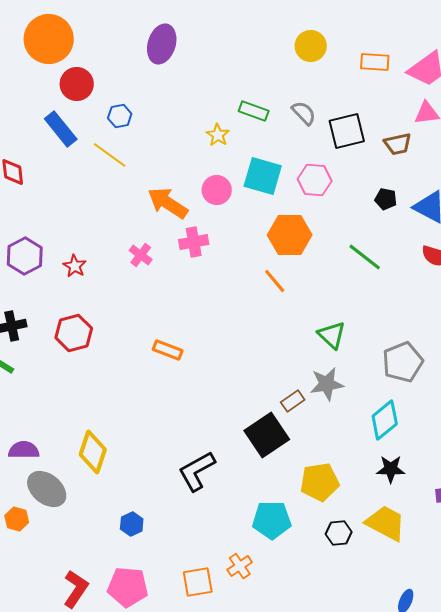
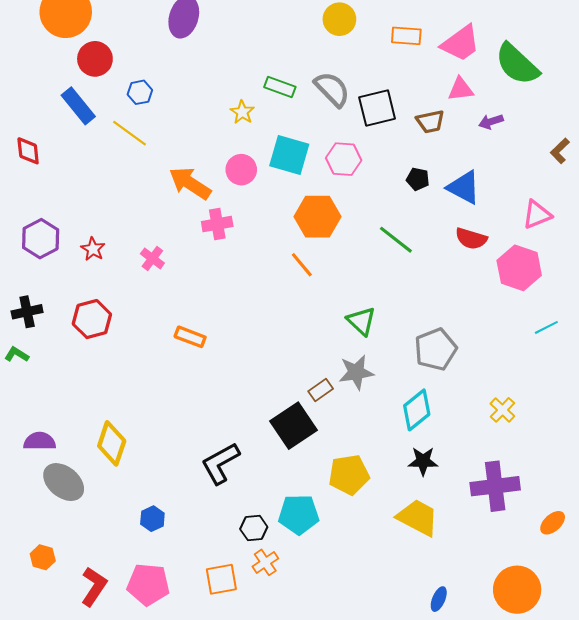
gray semicircle: (304, 113) -> (332, 89), size x1.4
pink cross: (141, 255) -> (152, 258), moved
orange hexagon: (17, 519) -> (43, 557), moved
black hexagon: (339, 533) -> (254, 528), moved

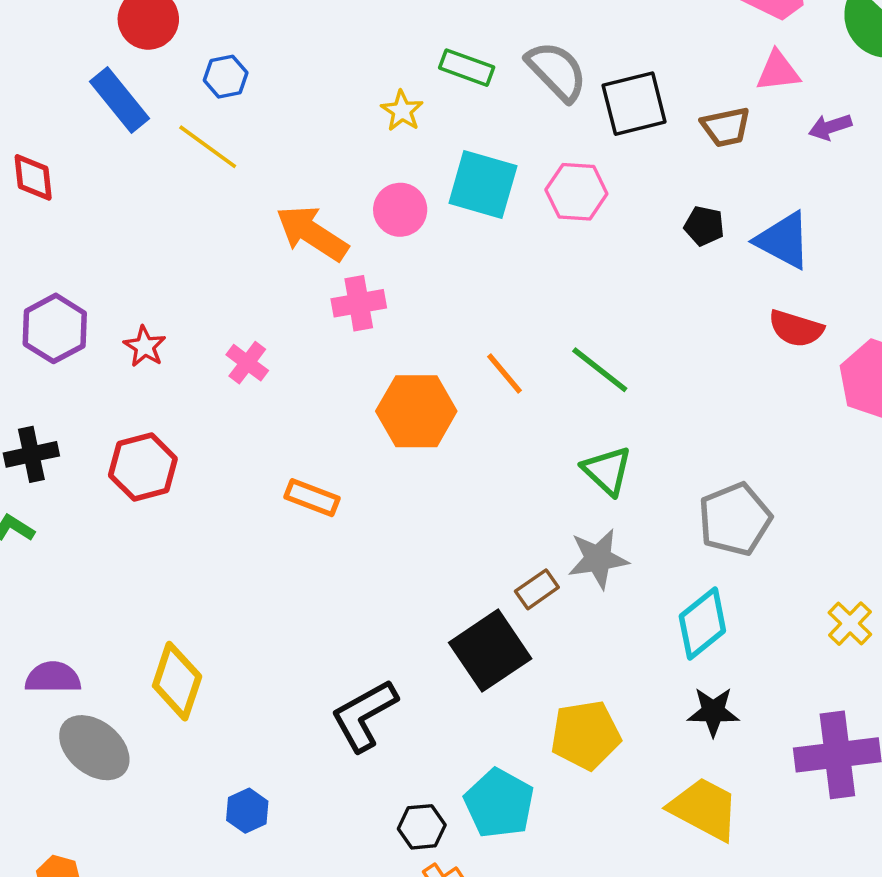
orange hexagon: (318, 217) -> (416, 411), moved
green line: (396, 240) -> (600, 370), moved
cyan pentagon: (299, 514) -> (499, 803), turned 30

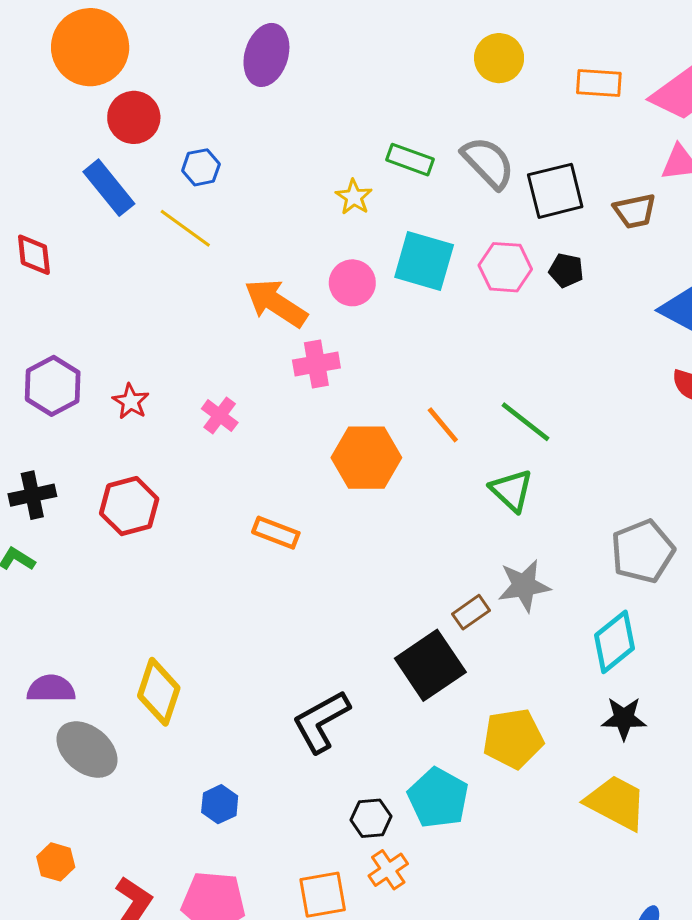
black pentagon: (704, 226) -> (566, 270), moved
green triangle: (607, 471) -> (512, 490), moved

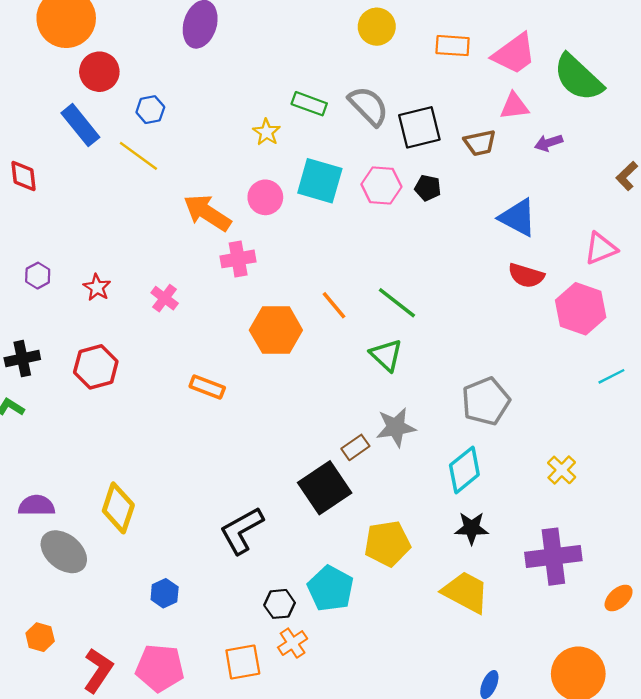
purple hexagon: (53, 386) -> (38, 276), size x0.6

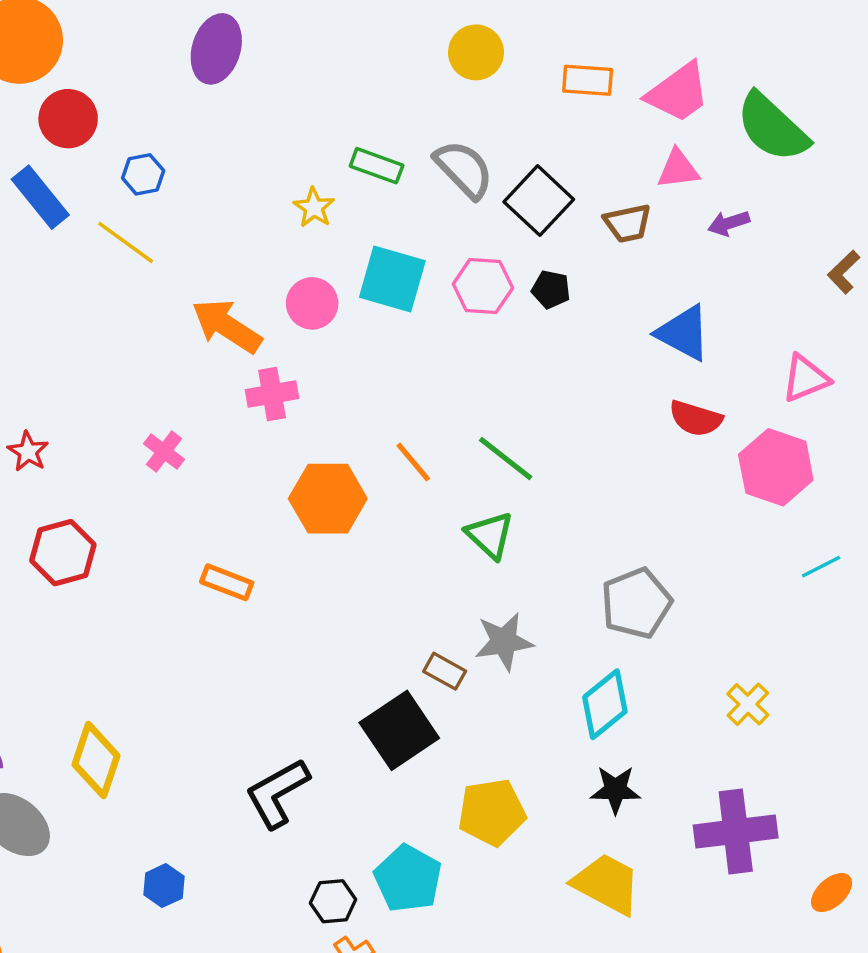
black square: (419, 127) -> (539, 201), turned -33
red star: (97, 287) -> (28, 452), moved
brown rectangle: (355, 447) -> (445, 671), turned 64

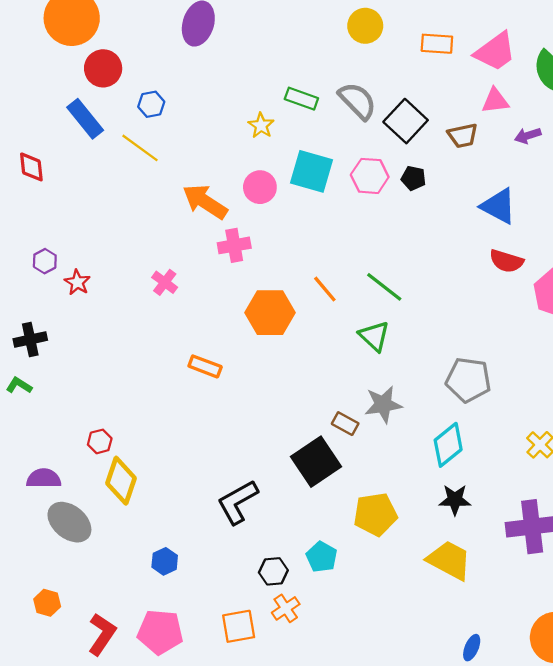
red hexagon: (63, 553) -> (100, 441), moved, size x0.6
gray pentagon: (636, 603) -> (468, 380), turned 30
cyan pentagon: (408, 879) -> (322, 557), size x0.7

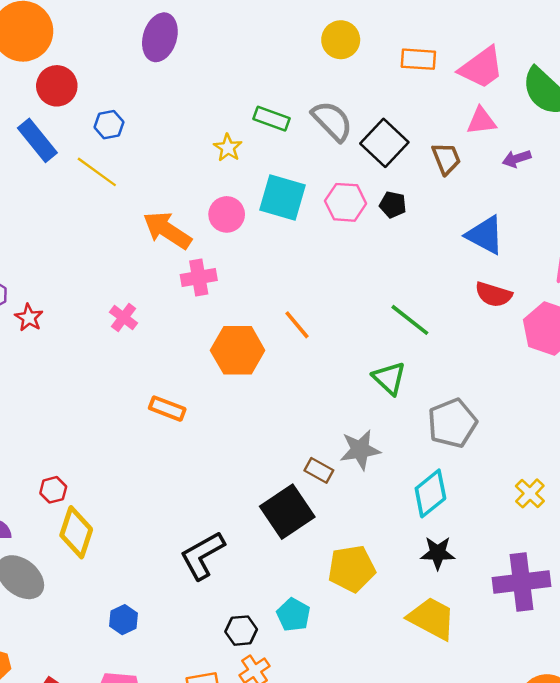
brown trapezoid: (463, 136) -> (446, 159), turned -100
green line: (384, 287) -> (410, 320), moved
green triangle: (374, 336) -> (389, 378), moved
gray pentagon: (468, 380) -> (452, 423), turned -30

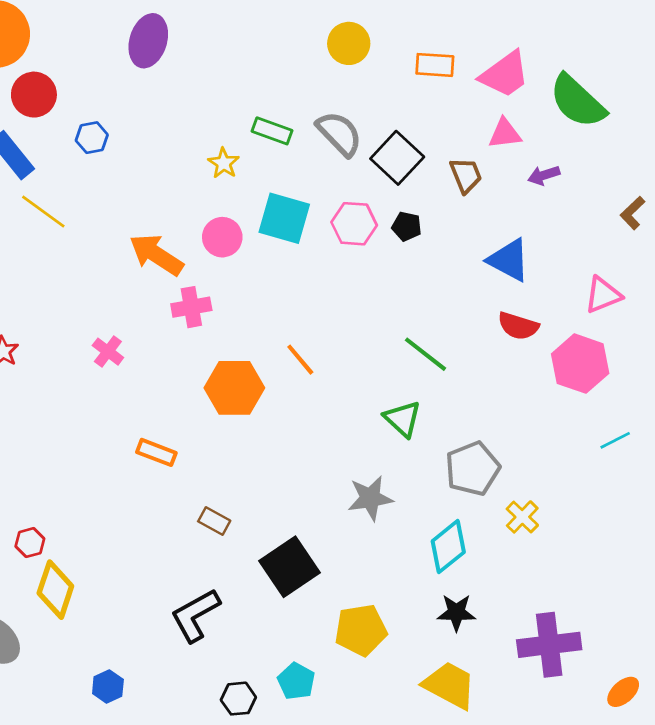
yellow line: (97, 172) -> (43, 212), moved
brown rectangle: (319, 470) -> (214, 521), moved
yellow cross: (530, 493) -> (522, 517), moved

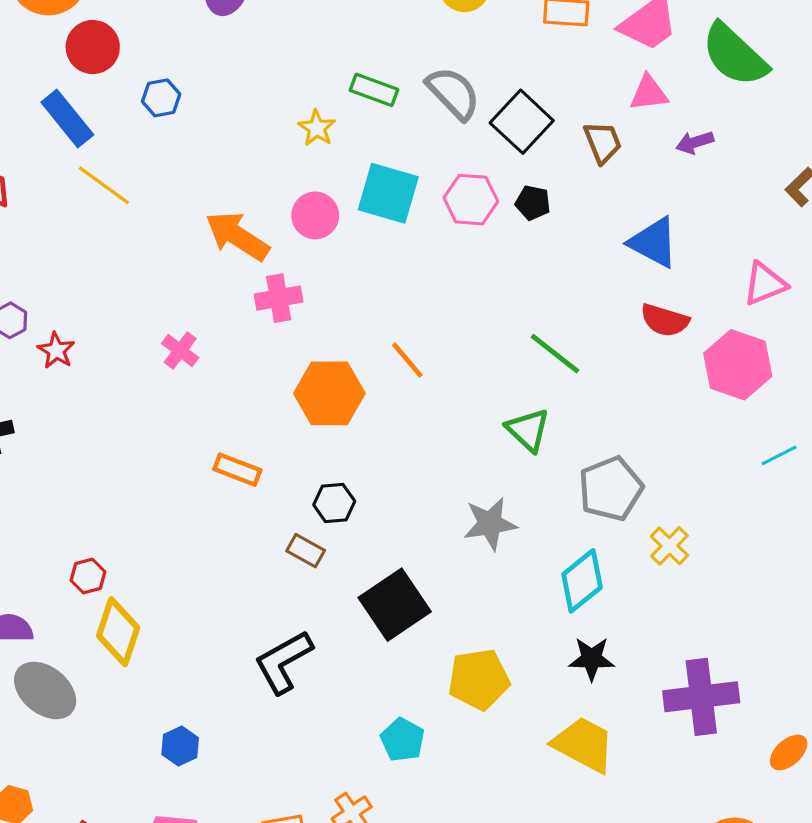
black hexagon: (238, 699) -> (334, 503), moved

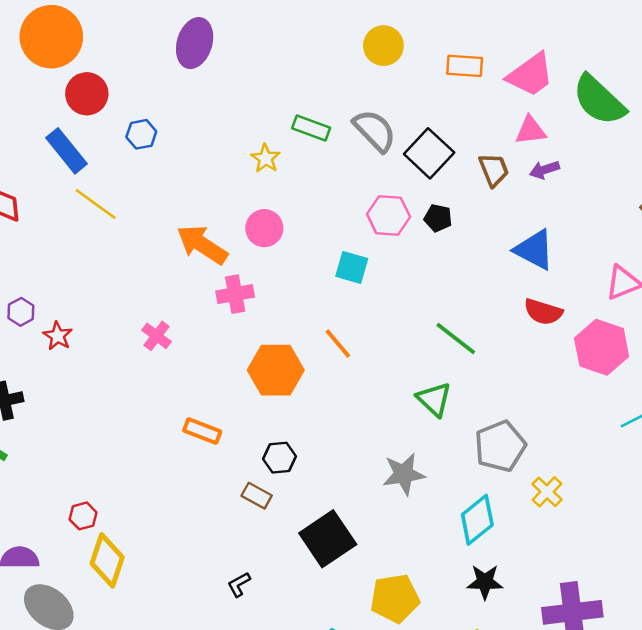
purple arrow: (695, 142) -> (544, 170), moved
cyan square: (388, 193) -> (352, 267), moved, size x0.7
black L-shape: (283, 662) -> (239, 584), size x0.5

